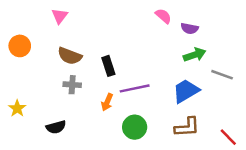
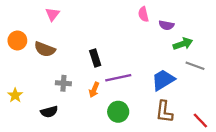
pink semicircle: (163, 16) -> (143, 14), turned -144
green arrow: (195, 55) -> (183, 44), moved
brown semicircle: (70, 56) -> (45, 49), moved
gray cross: (72, 85) -> (63, 83), moved
brown L-shape: (187, 127) -> (164, 112), turned 100

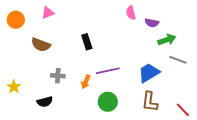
pink triangle: (52, 14) -> (48, 13), turned 32
orange circle: (17, 41) -> (16, 20), moved
black rectangle: (95, 58) -> (87, 42), moved

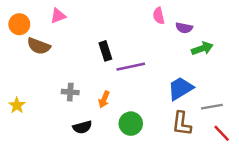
brown semicircle: (41, 45) -> (39, 46), moved
gray line: (178, 60) -> (212, 107), moved, turned -30
purple line: (108, 71) -> (131, 67), moved
black semicircle: (45, 102) -> (82, 127), moved

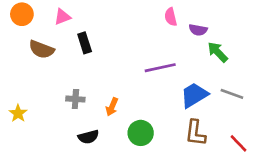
orange circle: (19, 24) -> (22, 14), moved
green arrow: (202, 48) -> (218, 52), turned -115
black rectangle: (105, 51) -> (85, 43), moved
purple line: (131, 67) -> (160, 68), moved
gray line: (212, 107) -> (232, 94), moved, turned 30

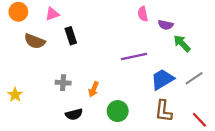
gray line: (232, 94) -> (194, 78), turned -54

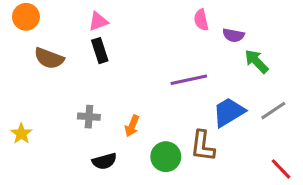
pink triangle: (52, 14) -> (98, 21), moved
brown L-shape: (163, 111) -> (203, 146), moved

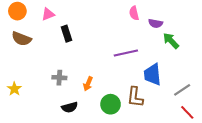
pink triangle: (98, 21) -> (48, 14), moved
brown semicircle: (49, 58) -> (21, 39), moved
gray line: (273, 111) -> (182, 90), moved
blue trapezoid: (229, 112) -> (152, 75), turned -65

